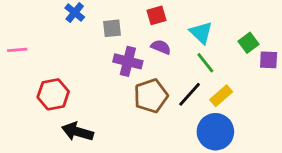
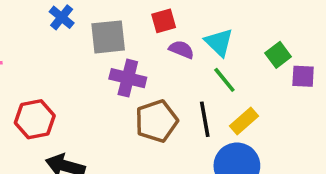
gray square: (112, 28) -> (108, 37), size x1.5
purple semicircle: (161, 47) -> (181, 49), moved
black line: (190, 94) -> (205, 119), turned -52

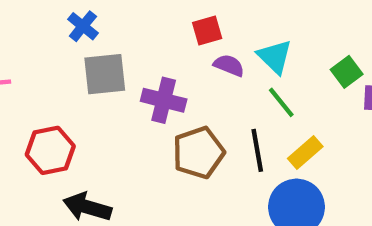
gray square: (108, 37) -> (105, 74), moved

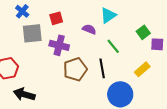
red square: (207, 30) -> (56, 18), moved
cyan triangle: (275, 57) -> (108, 15), moved, turned 42
yellow rectangle: (305, 153) -> (142, 69), moved

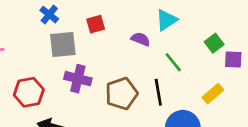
purple cross: (59, 45) -> (78, 79), moved

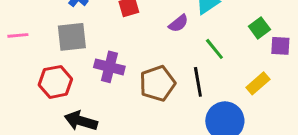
purple semicircle: (141, 39) -> (178, 23), turned 120
gray square: (63, 45) -> (72, 37), moved

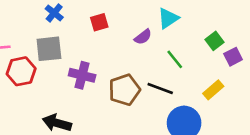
purple square: (280, 46) -> (233, 57), turned -30
red hexagon: (55, 82) -> (21, 71), moved
black line: (198, 82) -> (160, 88), turned -60

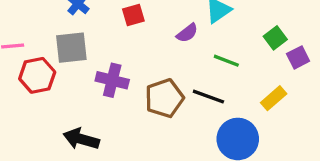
green line: (175, 59) -> (226, 61), turned -30

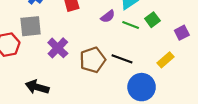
green square: (275, 38) -> (152, 20), moved
green line: (226, 61) -> (131, 25), moved
purple cross: (112, 80) -> (58, 48), turned 30

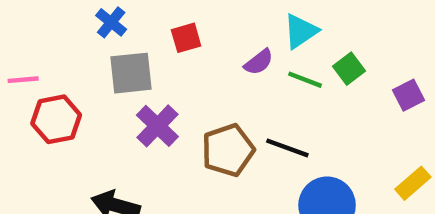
gray square: (31, 26) -> (131, 73), moved
yellow rectangle: (165, 60) -> (413, 183), moved

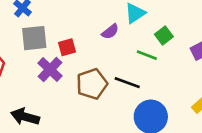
red square: (186, 38) -> (67, 47), moved
green line: (305, 80) -> (147, 55), moved

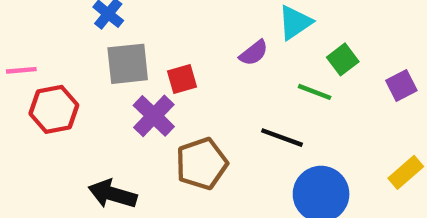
brown pentagon: (92, 84) -> (202, 164), moved

